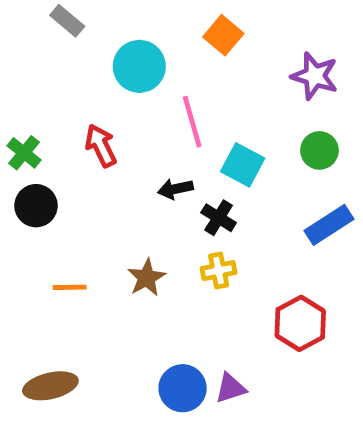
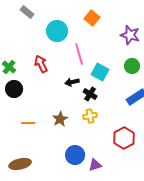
blue circle: (183, 388) -> (75, 155), moved

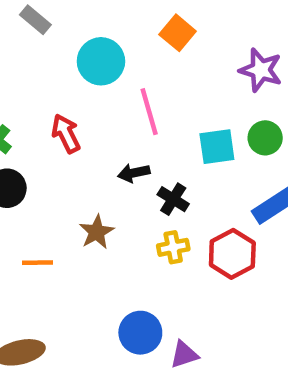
cyan square: (100, 72) -> (217, 147), moved, turned -36
brown star: (60, 119) -> (97, 232), moved
red hexagon: (124, 138) -> (232, 254), moved

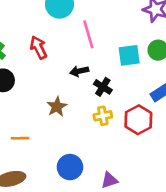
orange line: (38, 263) -> (20, 138), moved
blue circle: (140, 333) -> (70, 167), moved

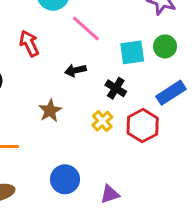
pink line: (88, 34) -> (86, 29), turned -32
black cross: (103, 87) -> (116, 88), moved
yellow cross: (103, 116) -> (102, 121), turned -30

